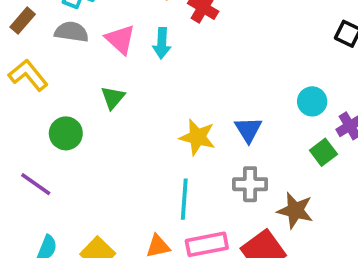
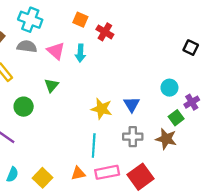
brown star: (295, 210) -> (166, 139), moved

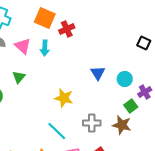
orange square: (80, 20) -> (45, 18), size x1.5
red cross: (105, 32) -> (67, 29), turned 35
blue triangle: (132, 104) -> (98, 73), moved
cyan line: (94, 146) -> (57, 131), turned -50

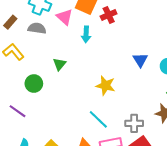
pink triangle: (23, 46) -> (65, 17), moved
gray cross: (92, 123) -> (134, 123), moved

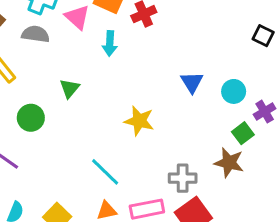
cyan line: (98, 119) -> (105, 172), moved

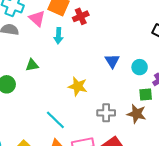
green triangle: (70, 88) -> (32, 65), turned 40
green square: (243, 133) -> (146, 95), turned 32
gray cross: (183, 178) -> (106, 113), moved

